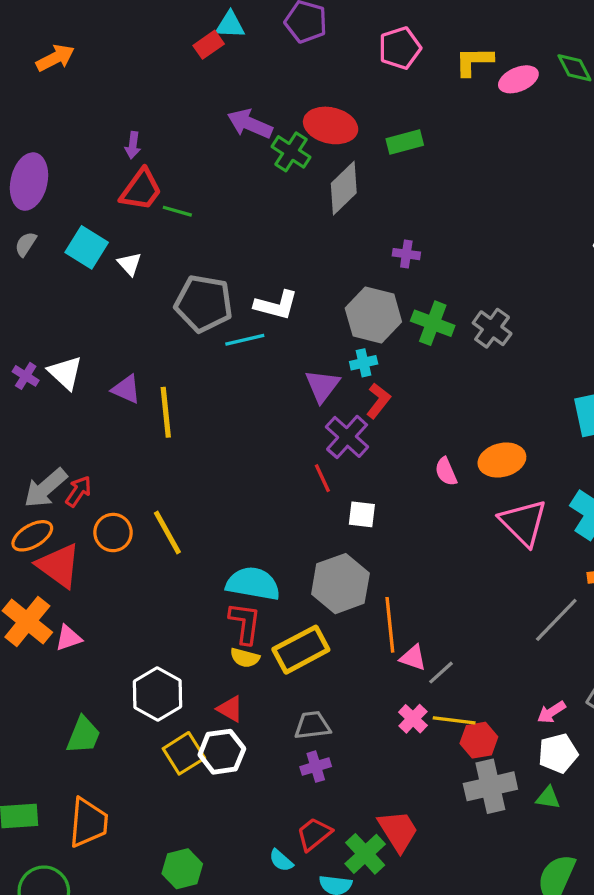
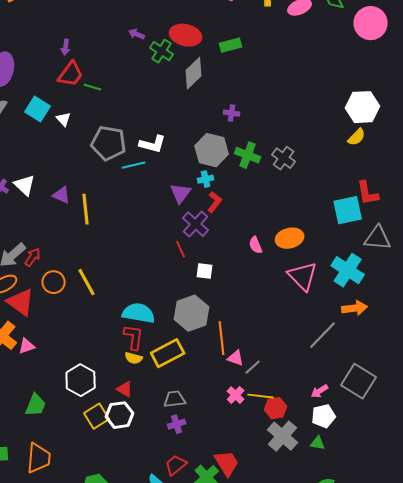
purple arrow: (250, 124) -> (137, 34), size x0.6
gray cross: (490, 786) -> (283, 436), turned -36

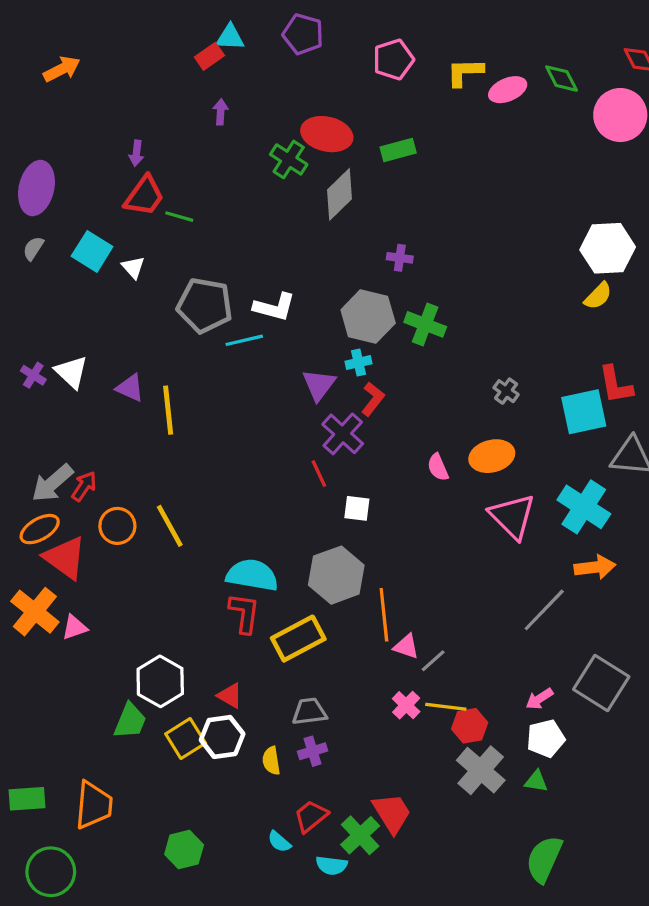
purple arrow: (137, 34) -> (221, 112), moved, turned 70
gray cross: (284, 158) -> (506, 391), moved, size x0.7
yellow semicircle: (134, 358) -> (271, 761), moved, turned 66
green trapezoid: (36, 405) -> (130, 721), moved

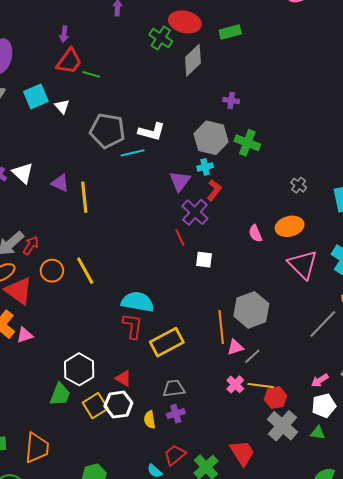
cyan square: (92, 251) -> (36, 96), turned 35
gray hexagon: (336, 575) -> (251, 310), moved
pink triangle: (406, 646) -> (235, 347), turned -36
red trapezoid: (392, 813) -> (242, 453), moved

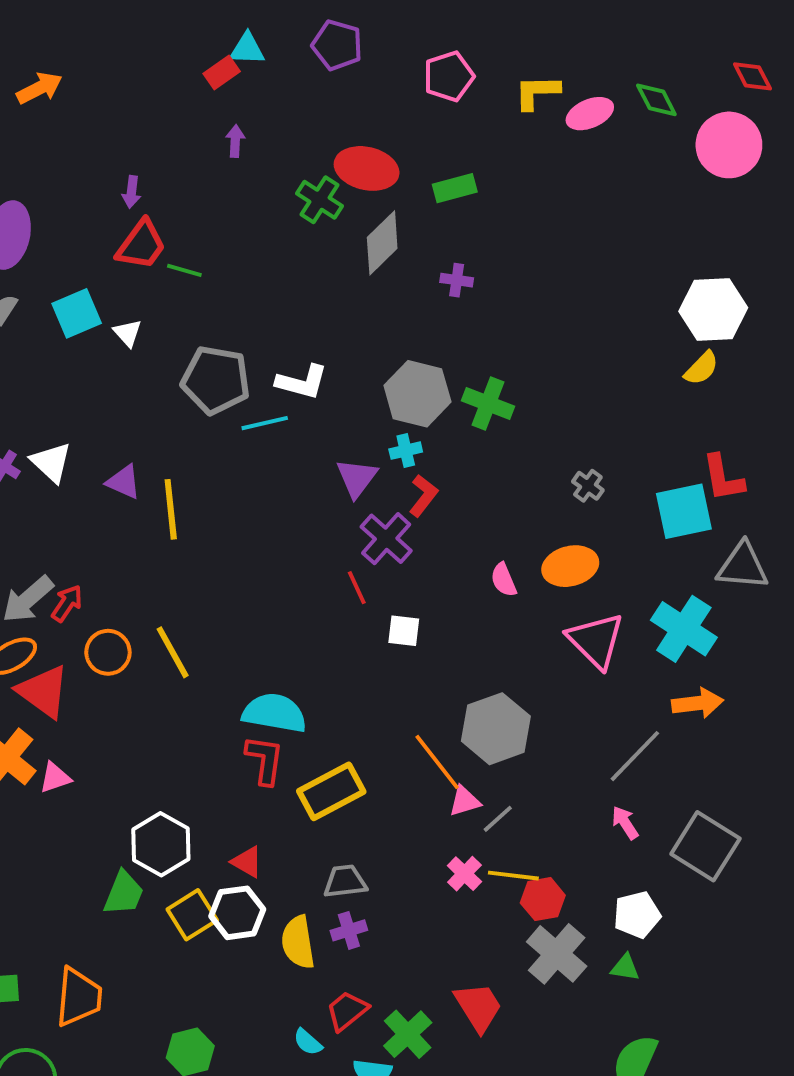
purple cross: (231, 100) -> (457, 280), moved
orange line: (221, 327) -> (437, 762), turned -32
pink arrow: (320, 380) -> (625, 823), moved, turned 90
yellow semicircle: (150, 420) -> (298, 942), size x1.5

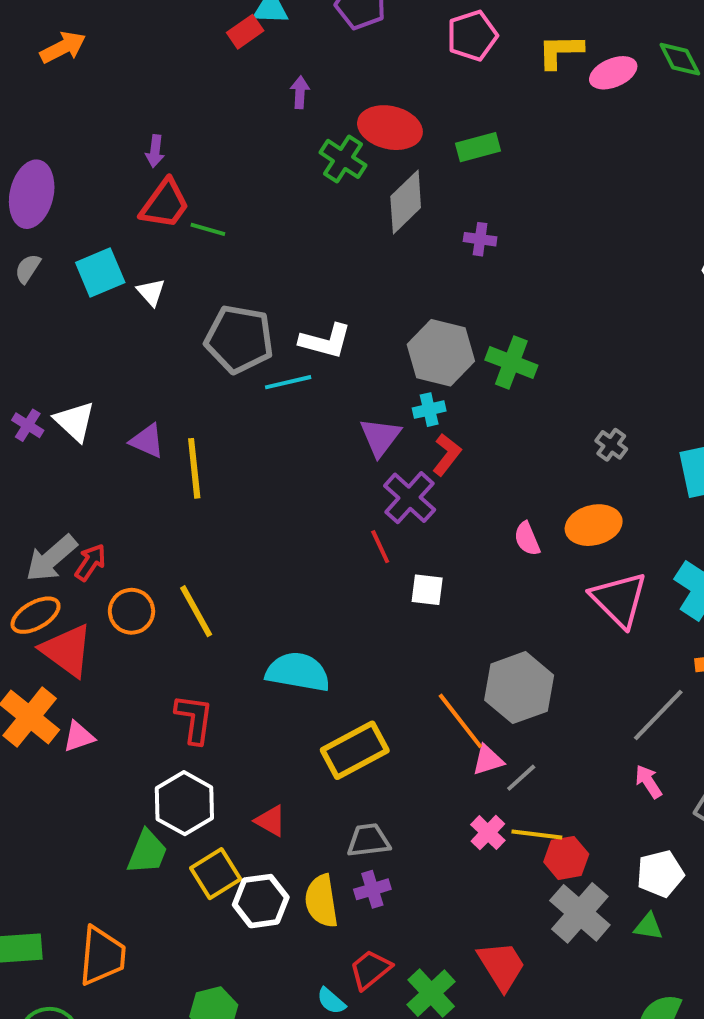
purple arrow: (235, 141) -> (300, 92), moved
red L-shape: (265, 760) -> (194, 719), moved
white hexagon: (237, 913) -> (261, 901), moved

